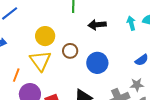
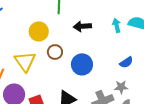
yellow circle: (45, 36) -> (39, 31), moved

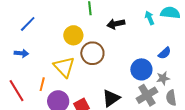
brown circle: (55, 52) -> (92, 53), size x1.5
blue circle: (82, 64) -> (141, 69), moved

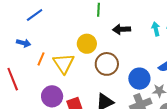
yellow circle: (73, 35) -> (87, 44), moved
brown circle: (92, 53) -> (107, 64), moved
orange line: (42, 84) -> (41, 59), moved

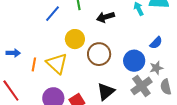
blue line: (35, 15) -> (53, 14), moved

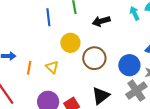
blue line: (53, 14) -> (48, 17), turned -48
yellow triangle: (57, 64) -> (52, 67), size x0.6

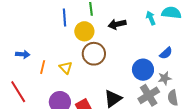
yellow circle: (70, 43) -> (84, 31), moved
brown circle: (94, 58) -> (94, 54), moved

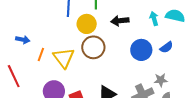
blue semicircle: (166, 53) -> (166, 47), moved
yellow triangle: (66, 68) -> (64, 58), size x1.6
blue circle: (143, 70) -> (141, 50), moved

